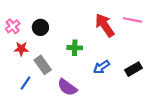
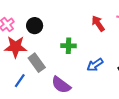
red arrow: (105, 25) -> (98, 23), size x0.7
red star: (21, 49) -> (16, 47), size x1.5

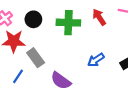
green cross: (68, 46) -> (68, 23), moved, size x1.5

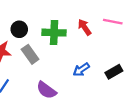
gray rectangle: (36, 58) -> (30, 54), moved

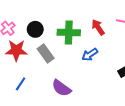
blue arrow: (81, 70) -> (90, 55), moved

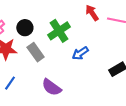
red arrow: (98, 27) -> (92, 13), moved
green cross: (69, 33) -> (59, 31), turned -35

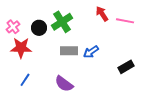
green cross: (59, 31) -> (62, 22), moved
gray rectangle: (36, 52) -> (69, 51), moved, turned -54

